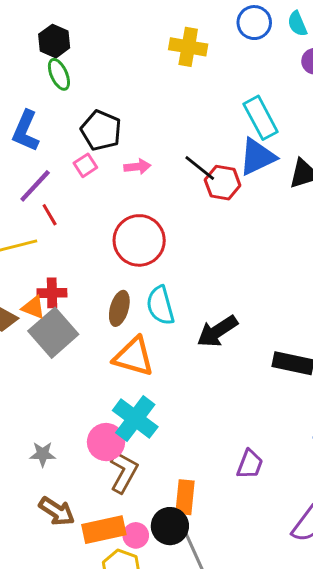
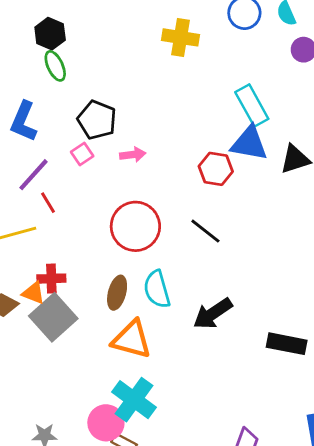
blue triangle: (257, 157) -> (249, 143), turned 36
black line: (200, 168) -> (205, 231), moved

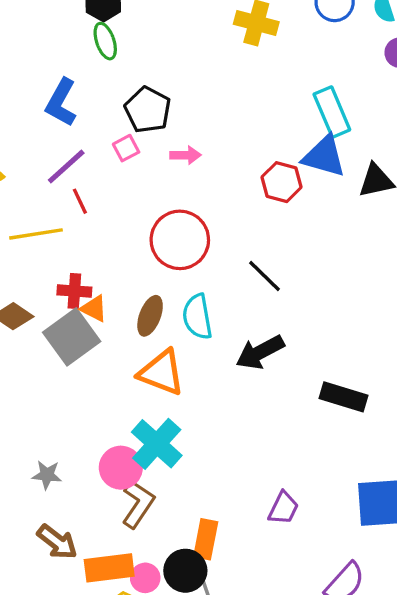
black line: (205, 231) -> (265, 276), moved
orange triangle: (33, 293) -> (94, 309), moved

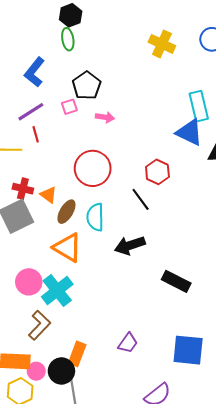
red hexagon: (282, 182) -> (157, 172), moved
orange triangle: (94, 309) -> (48, 195), moved
pink circle: (121, 468) -> (29, 282), moved

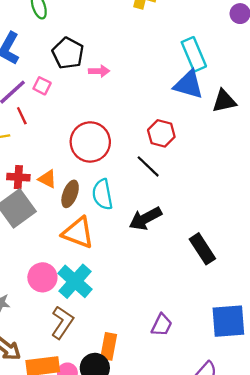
pink square: (69, 107) -> (42, 86), moved, turned -35
pink arrow: (105, 117) -> (99, 71), moved
black rectangle: (176, 281) -> (202, 249), turned 40

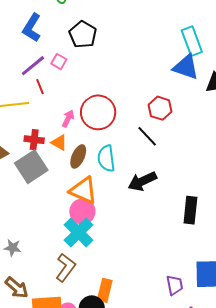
pink arrow: (99, 71) -> (68, 119), moved, turned -66
black rectangle: (202, 249) -> (190, 210), turned 36
pink circle: (42, 277) -> (82, 211), moved
purple trapezoid: (162, 325) -> (175, 285), moved, turned -40

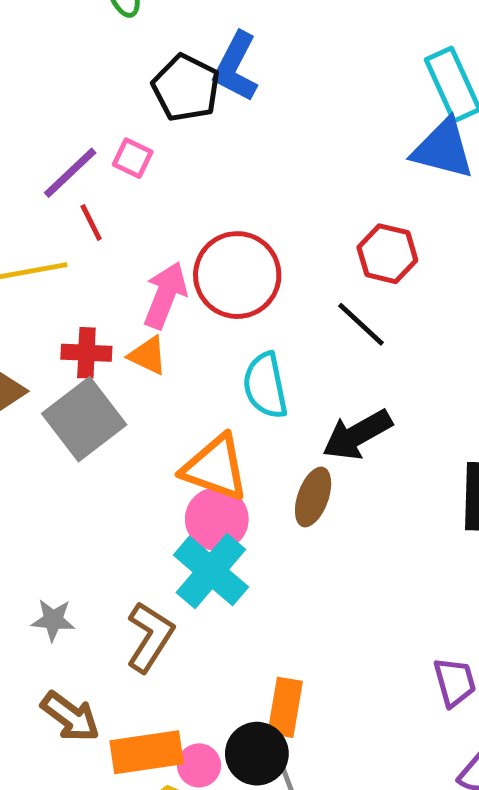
blue L-shape: (32, 28) -> (236, 67), moved
pink arrow: (68, 119) -> (165, 295), size x1.5
brown ellipse: (78, 156) -> (313, 497), moved
brown L-shape: (66, 268) -> (150, 637), moved

